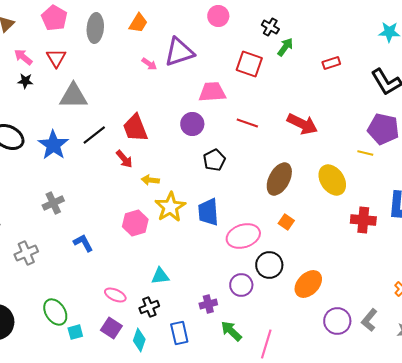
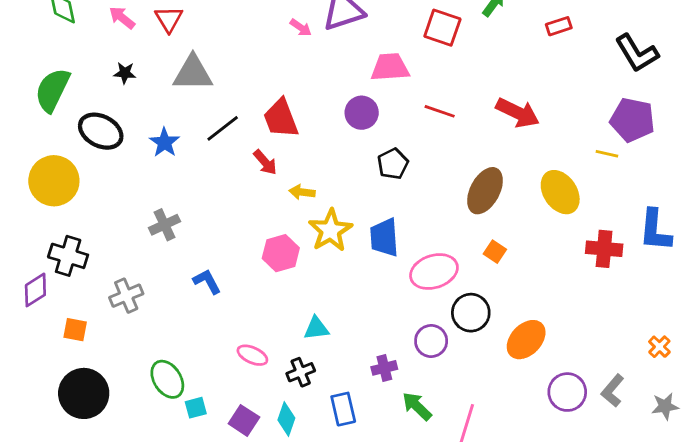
black star: (25, 81) -> (125, 73), moved
blue star: (53, 145) -> (165, 142), size x0.7
purple square: (111, 328) -> (244, 420), moved

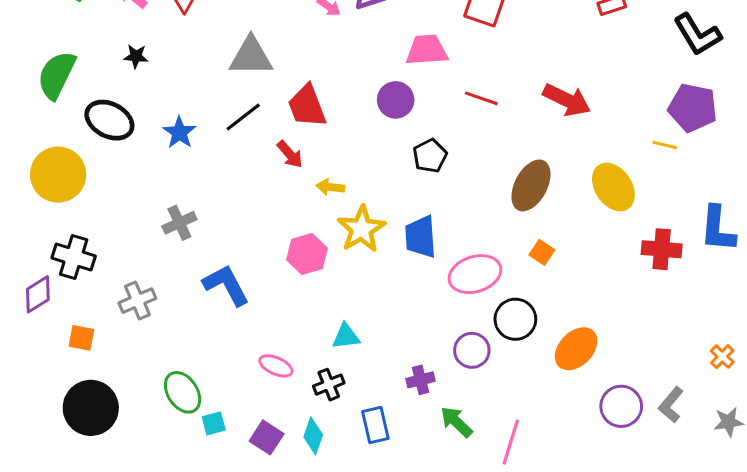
gray triangle: (193, 73) -> (251, 56), moved
blue L-shape: (207, 281) -> (226, 285), size x1.5

